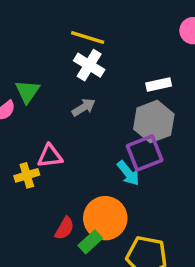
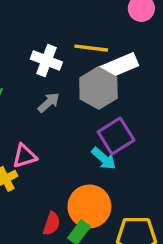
yellow line: (88, 37) -> (91, 48), moved
white rectangle: (159, 84) -> (117, 67), size x1.6
gray hexagon: (154, 122) -> (98, 88), moved

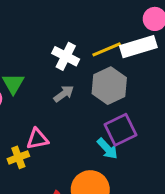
yellow line: (91, 48) -> (107, 49), turned -36
white rectangle: (117, 67) -> (138, 47), moved

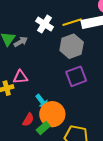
gray arrow: (64, 94) -> (21, 42), moved
cyan arrow: (107, 149) -> (42, 102), moved

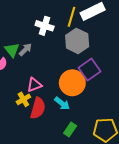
yellow line: (72, 22) -> (71, 17), turned -42
orange circle: (52, 114) -> (72, 83), moved
red semicircle: (28, 120) -> (38, 108), moved, size x1.5

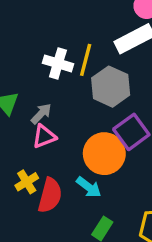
yellow line: (71, 17) -> (86, 60), moved
gray arrow: (25, 50) -> (41, 114), moved
pink triangle: (34, 85) -> (44, 136), moved

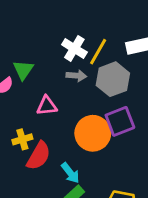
gray arrow: (41, 114) -> (76, 76), moved, turned 36
cyan arrow: (89, 187) -> (70, 173), moved

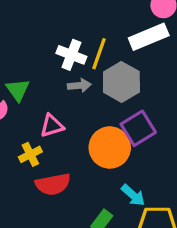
yellow cross: (22, 139) -> (30, 154), moved
red semicircle: (39, 156) -> (53, 184), turned 60
cyan arrow: (70, 173) -> (133, 195), moved

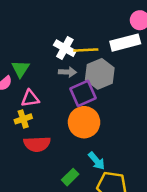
yellow line: (99, 54) -> (86, 50), turned 60
pink triangle: (52, 126) -> (30, 98), moved
purple square: (138, 128) -> (83, 93), moved

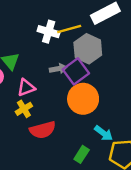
gray arrow: (68, 72) -> (58, 69), moved

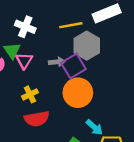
white cross: (49, 32) -> (25, 27), moved
pink triangle: (26, 88) -> (24, 61), moved, turned -42
yellow cross: (24, 109) -> (30, 94), moved

